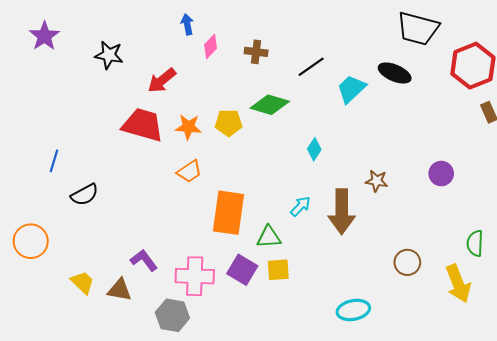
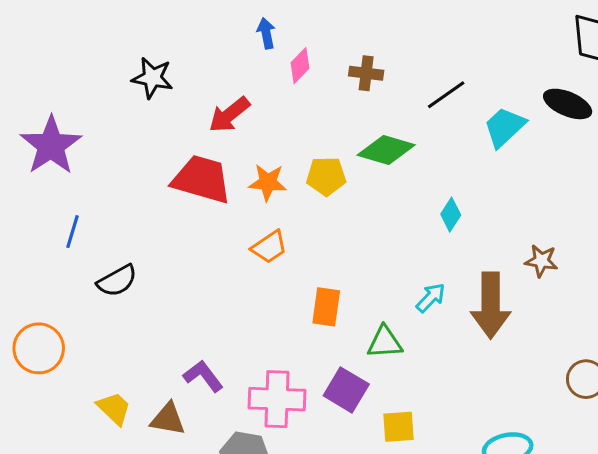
purple star: (44, 36) -> (51, 145), moved, size x1.4
orange rectangle: (229, 213) -> (326, 307), size x0.6
yellow square: (278, 270) -> (398, 427), moved

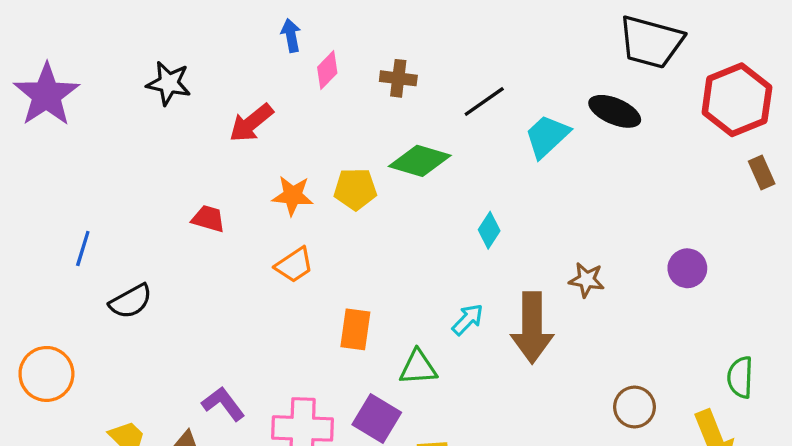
purple star: (51, 145) -> (46, 95), moved
red trapezoid: (202, 179) -> (208, 219), moved, size x0.5

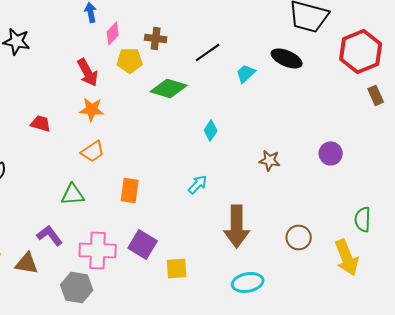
red arrow: (251, 123) -> (88, 72), moved, turned -80
cyan trapezoid: (547, 136) -> (246, 73), size x0.7
yellow pentagon: (355, 189) -> (130, 60), moved
brown arrow: (532, 328) -> (237, 226), moved
green triangle: (418, 367) -> (73, 194), moved

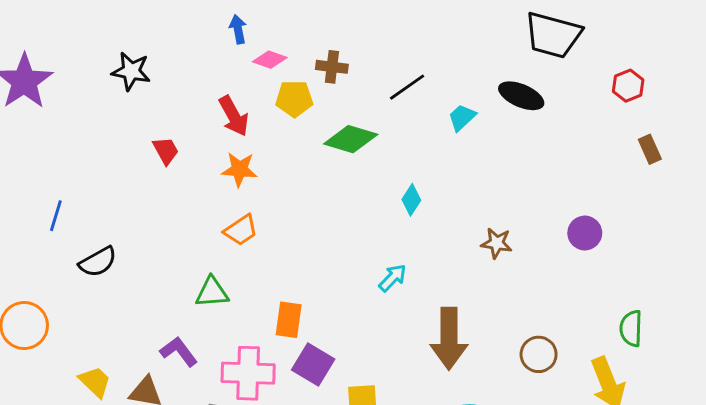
pink diamond: (113, 33) -> (270, 60), turned 65
red hexagon: (361, 51) -> (628, 86), size x0.5
red trapezoid: (41, 123) -> (166, 151), moved, turned 45
orange rectangle: (130, 190) -> (289, 320), moved

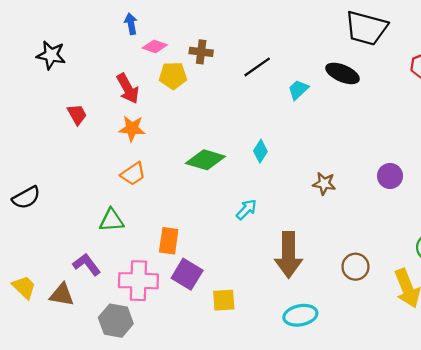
green diamond: (351, 139) -> (205, 160), moved

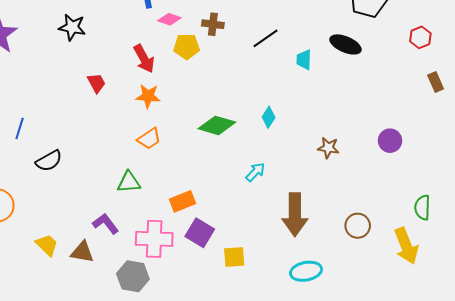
cyan trapezoid: (298, 90) -> (304, 60), turned -45
orange rectangle: (169, 241) -> (183, 201), turned 60

